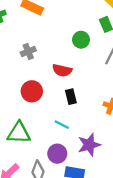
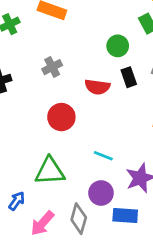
black rectangle: (71, 97) -> (129, 77), moved

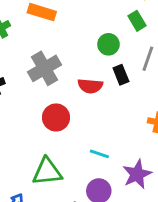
gray cross: (52, 67) -> (45, 68), size x1.6

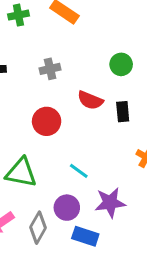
gray cross: (45, 68) -> (50, 69), size x0.6
black rectangle: (121, 75) -> (123, 112), moved

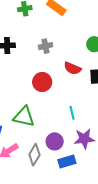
cyan line: (79, 171) -> (72, 113), moved, turned 40
blue rectangle: (85, 236) -> (67, 161), turned -36

